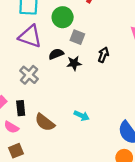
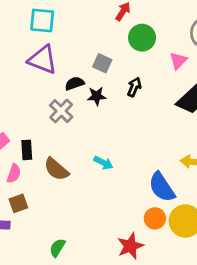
green circle: (63, 17) -> (142, 38), moved
gray cross: (29, 75) -> (61, 111), moved
pink semicircle: (11, 127) -> (14, 173), turned -104

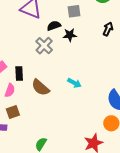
gray square: (102, 63) -> (74, 11), turned -32
black arrow: (134, 87) -> (108, 29), moved

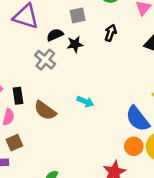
black arrow: (108, 29) -> (111, 33), moved

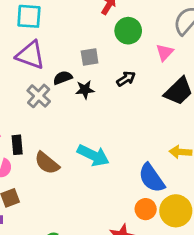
black arrow: (111, 33) -> (126, 79), turned 35
gray cross: (45, 60) -> (39, 96), moved
cyan arrow: (85, 102) -> (93, 155), size x1.6

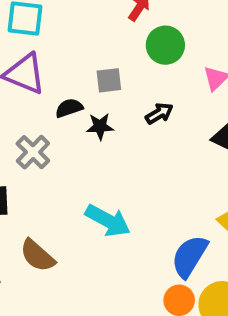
gray cross: (39, 96) -> (33, 152), moved
brown semicircle: (47, 163) -> (37, 256), moved
blue semicircle: (152, 178) -> (190, 256), turned 64

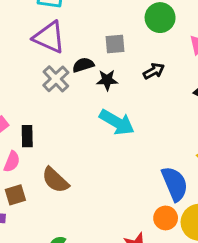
gray cross: (33, 152) -> (56, 79), moved
cyan arrow: (108, 221) -> (117, 122), moved
blue semicircle: (190, 256) -> (175, 184), turned 124

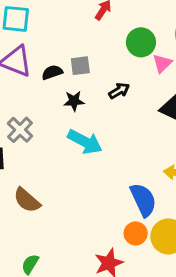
green circle: (160, 18) -> (141, 42), moved
black semicircle: (83, 65) -> (52, 72), moved
gray cross: (56, 79) -> (20, 130), moved

